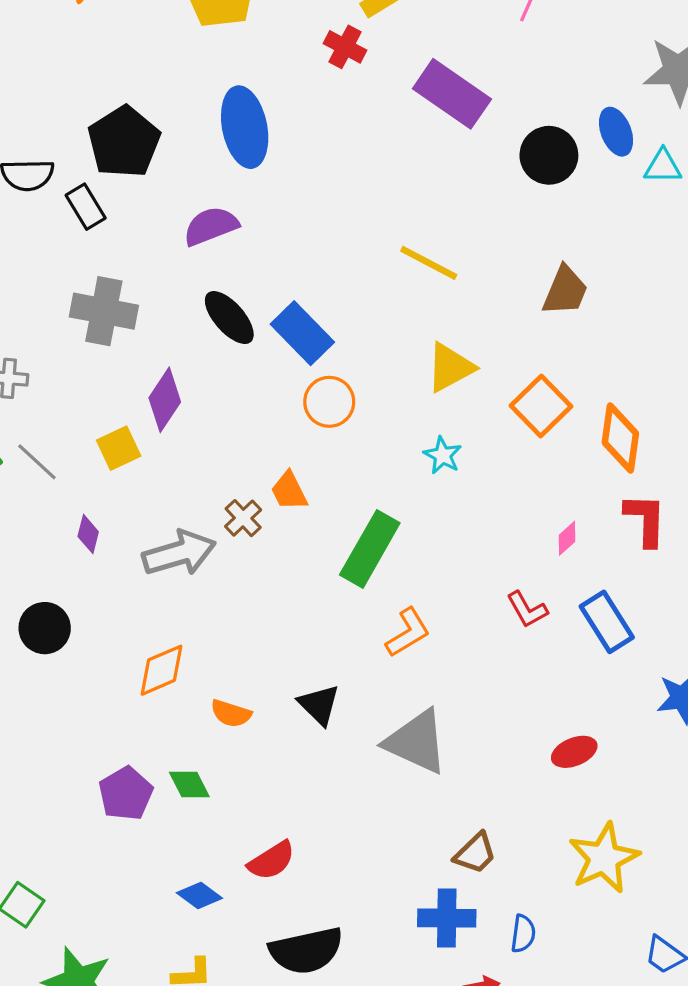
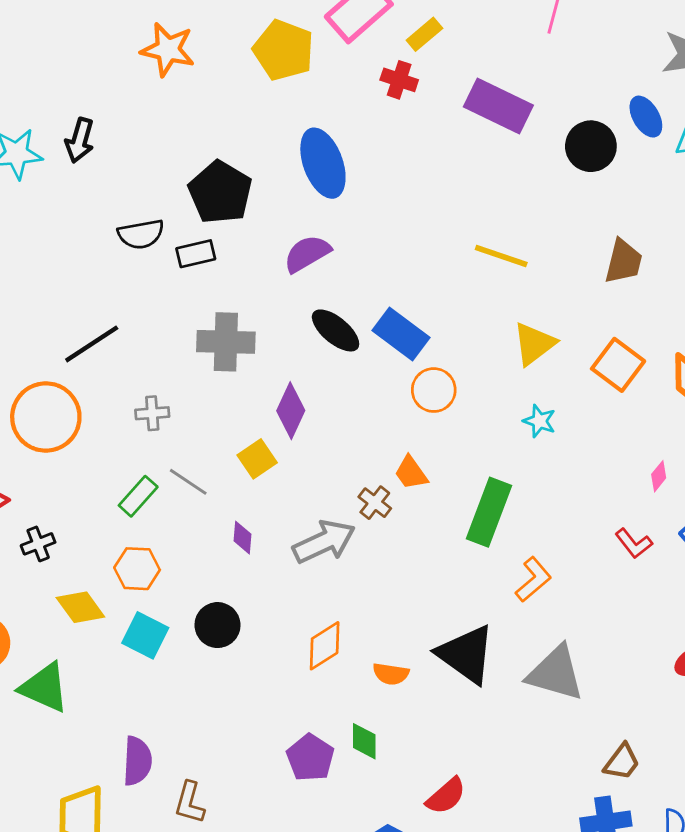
black rectangle: (86, 207) -> (196, 254), turned -63
black triangle: (319, 705) -> (466, 654), size x1.6
green diamond: (189, 785) -> (364, 741), turned 36

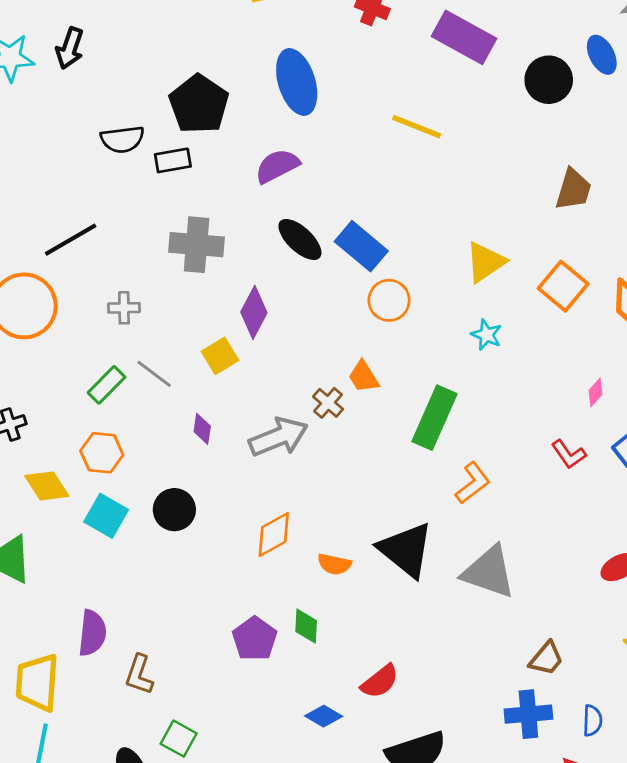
yellow line: (501, 256) -> (417, 127), moved

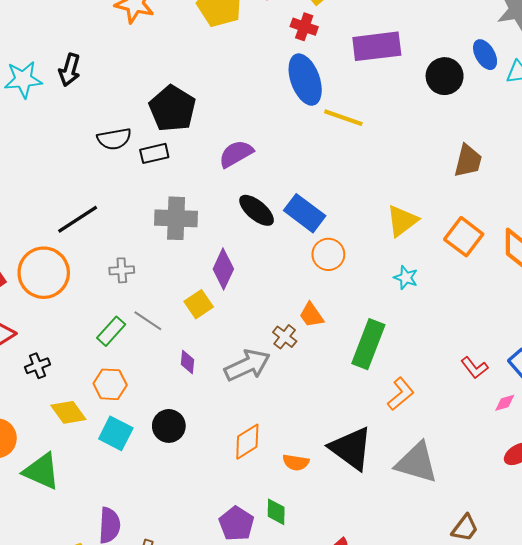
purple rectangle: (464, 37) -> (377, 46), turned -33
blue ellipse: (297, 82) -> (305, 80), moved
pink diamond: (595, 392) -> (505, 403), moved, turned 35

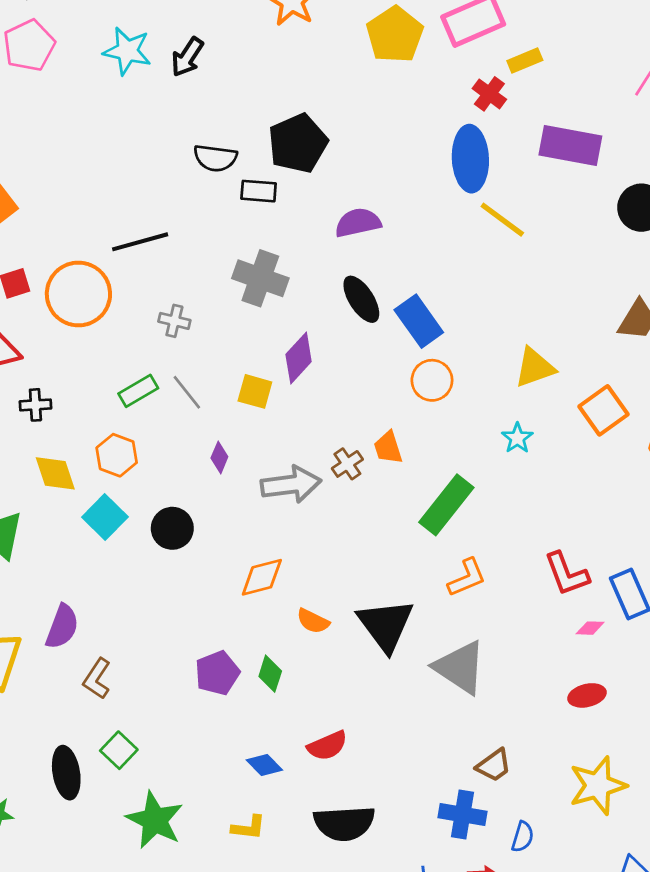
yellow square: (199, 304) -> (255, 391), turned 32
red L-shape: (474, 368) -> (567, 574), size x1.4

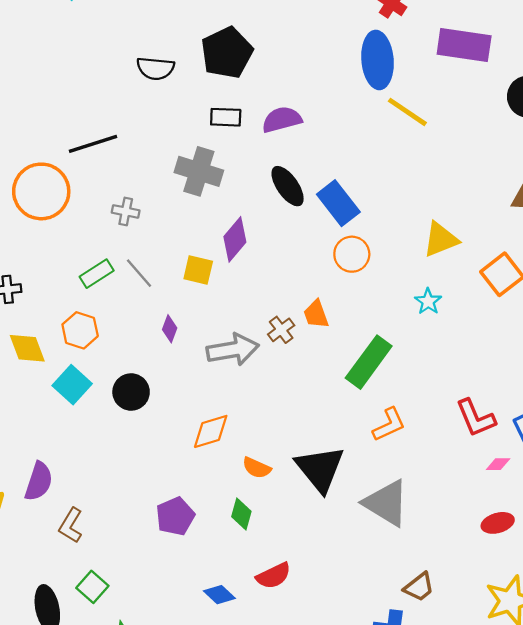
black rectangle: (259, 191) -> (226, 117), moved
green diamond: (270, 674) -> (241, 514), moved

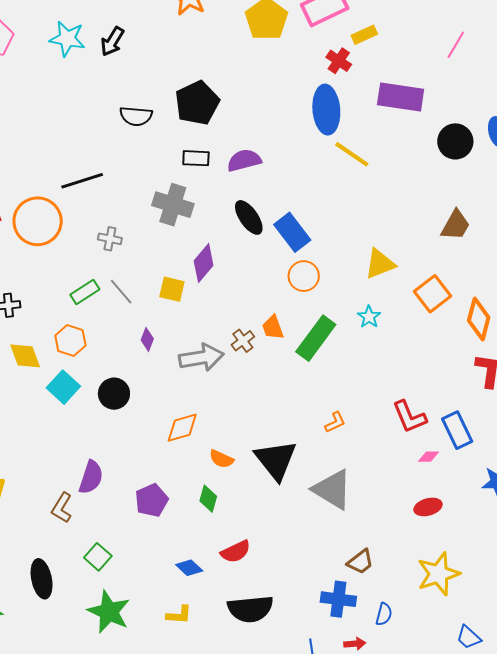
green rectangle: (369, 362) -> (316, 338), moved
orange L-shape: (389, 425) -> (335, 422), size x0.7
purple semicircle: (39, 481) -> (91, 477), moved
green square: (92, 587) -> (98, 557), moved

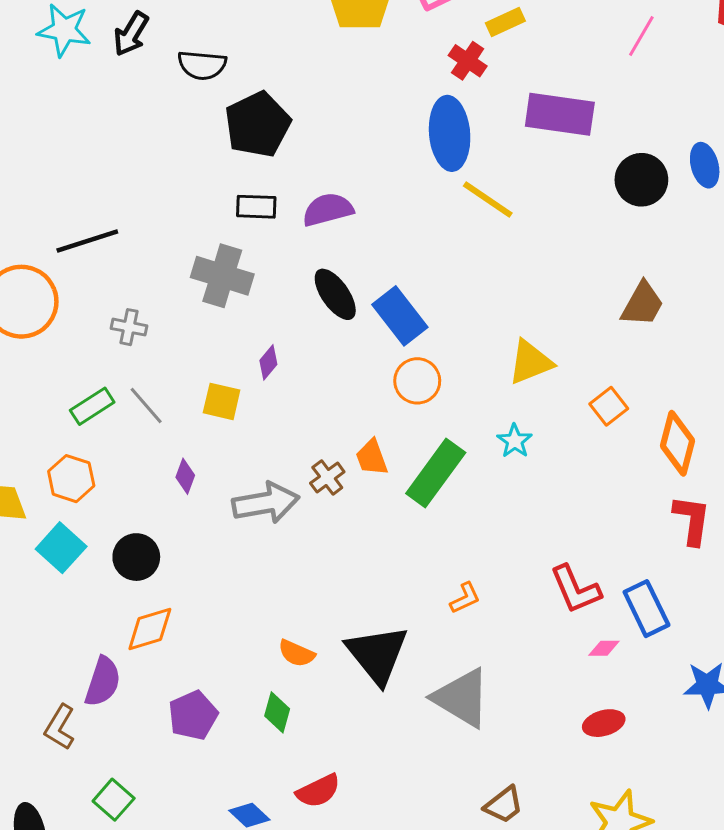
black semicircle: (136, 116) -> (202, 65), moved
purple diamond: (204, 263) -> (268, 362), size x0.6
orange square: (433, 294) -> (609, 406), size x0.7
orange diamond: (182, 428) -> (150, 629), moved

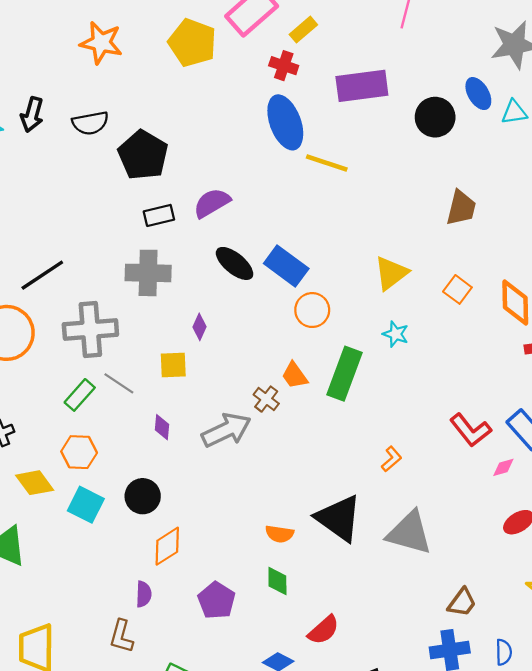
gray cross: (129, 327) -> (90, 329), size x2.0
purple semicircle: (103, 682) -> (144, 594), size x0.7

